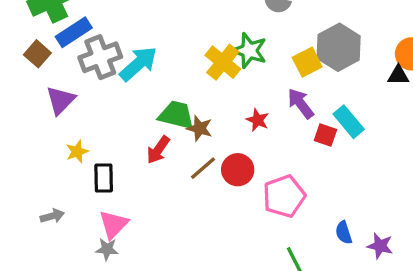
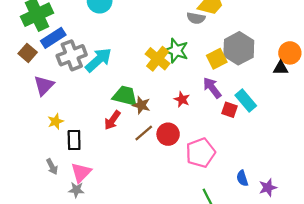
gray arrow: (52, 216) -> (52, 167), moved, turned 77
purple star: (380, 246) -> (268, 188), turned -30

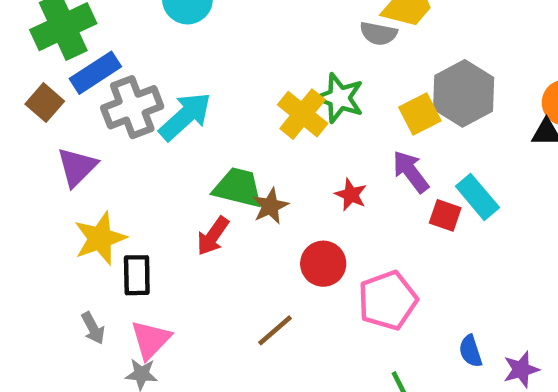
brown star: (141, 105) -> (270, 206), turned 30
yellow star: (56, 121) -> (100, 238), size x1.6
brown line: (144, 133) -> (275, 330), moved

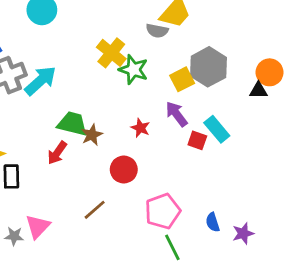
yellow cross: (303, 114) -> (111, 53), moved
pink pentagon: (388, 300) -> (163, 211), moved
pink triangle: (151, 340) -> (38, 226), moved

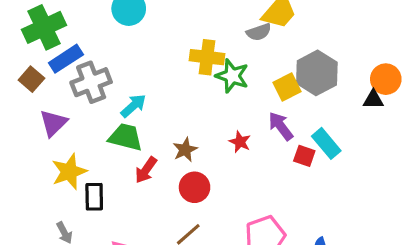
gray semicircle: (157, 31) -> (259, 32), turned -30
yellow cross: (111, 53) -> (207, 57), turned -32
cyan arrow: (40, 81) -> (133, 106), moved, size x0.7
green trapezoid: (72, 124) -> (126, 137), moved
red circle: (124, 170) -> (195, 187), moved

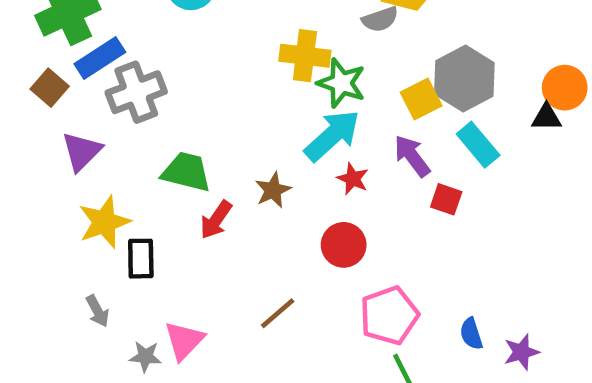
cyan arrow: (133, 106) -> (332, 135), moved, size x1.5
cyan rectangle: (326, 143) -> (478, 145), moved
red circle: (195, 187) -> (344, 245), moved

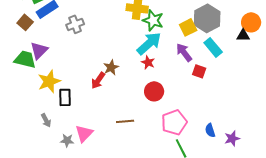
gray cross: (136, 92) -> (75, 24), moved, size x0.7
green trapezoid: (186, 172) -> (25, 59), moved
red star: (353, 179) -> (148, 62), moved
brown star: (273, 190) -> (111, 67), moved
brown line: (278, 313) -> (125, 121), turned 36

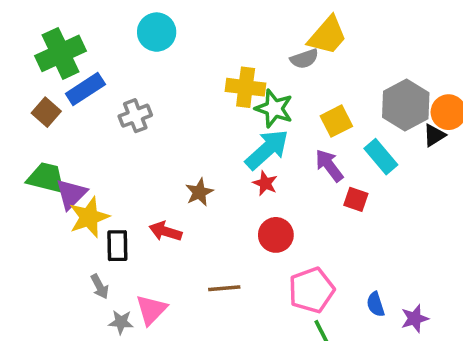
gray hexagon: (207, 18) -> (406, 105), moved
black triangle: (243, 35) -> (434, 135), turned -32
purple triangle: (39, 50) -> (71, 194), moved
red arrow: (98, 80) -> (166, 231), moved, turned 72
gray arrow: (46, 120) -> (100, 287), moved

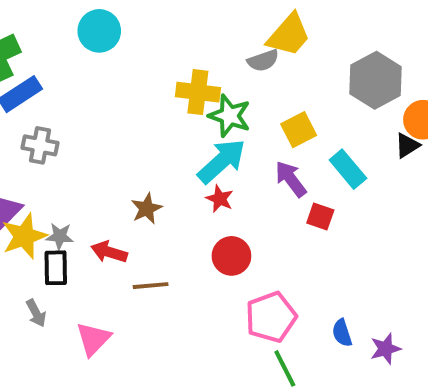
gray hexagon: (406, 105) -> (376, 80), moved
gray cross: (135, 116) -> (40, 145), moved, turned 32
brown line: (224, 288) -> (151, 286), moved
gray star: (121, 322) -> (60, 236), moved

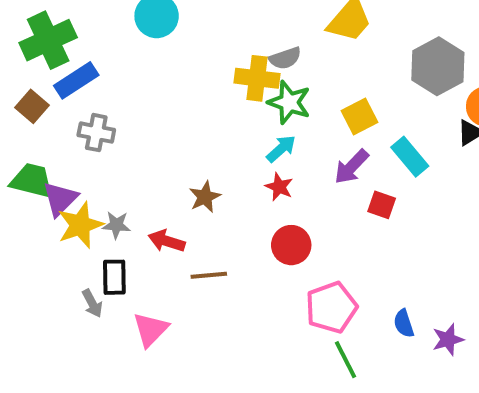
gray semicircle: (263, 61) -> (285, 58), moved
cyan arrow: (222, 161) -> (281, 149), size x0.6
purple arrow: (291, 179) -> (351, 167), turned -99
black rectangle: (56, 268) -> (114, 277), moved

